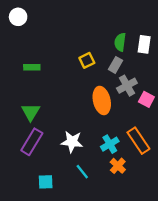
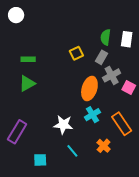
orange ellipse: (102, 100) -> (89, 88), turned 30
green triangle: (31, 112) -> (27, 83), moved, turned 30
purple rectangle: (32, 142) -> (17, 132), moved
cyan cross: (110, 144) -> (92, 115), moved

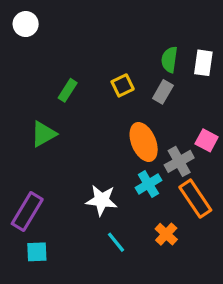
green rectangle: (28, 59) -> (68, 90), moved, turned -56
gray cross: (112, 75) -> (179, 161), moved
orange ellipse: (89, 88) -> (144, 142), turned -40
cyan square: (40, 160) -> (37, 252), moved

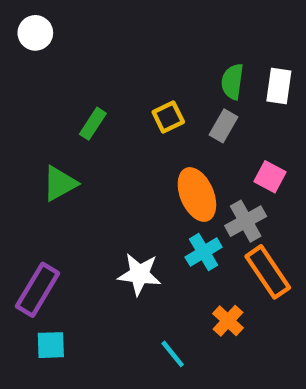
pink square: (207, 140) -> (270, 177), moved
cyan line: (116, 242) -> (173, 354), moved

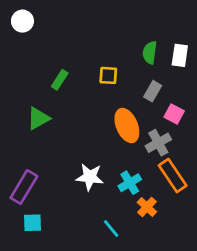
yellow square: (168, 117) -> (108, 75), turned 30
gray rectangle: (224, 126) -> (153, 91), moved
cyan cross: (204, 252) -> (130, 183), moved

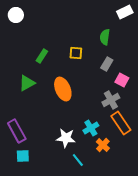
white rectangle: (180, 55) -> (125, 12), moved, turned 56
orange ellipse: (127, 126) -> (63, 89), moved
white star: (90, 177) -> (66, 138), moved
purple rectangle: (24, 187) -> (17, 131), turned -60

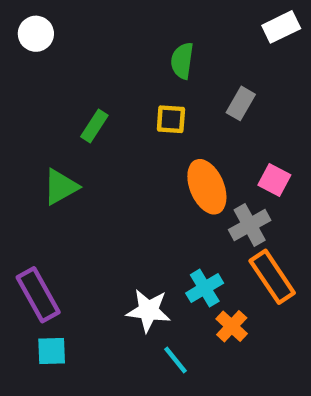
green semicircle: (105, 37) -> (182, 61), moved
gray rectangle: (107, 64) -> (241, 103), moved
orange ellipse: (63, 89) -> (207, 187), moved

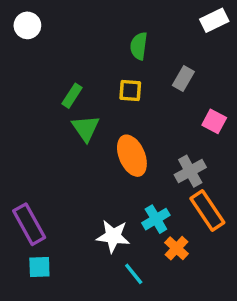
pink square: (274, 180) -> (214, 121), moved
green triangle: (61, 187) -> (86, 128), moved, turned -36
orange ellipse: (207, 187) -> (132, 156), moved

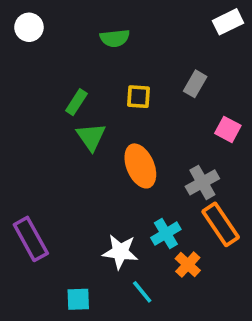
green semicircle: (139, 46) -> (115, 38), moved, turned -104
cyan square: (39, 267) -> (78, 299), moved

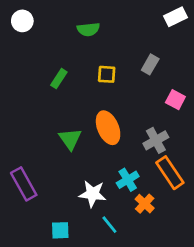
green triangle: (91, 137) -> (70, 139), moved

